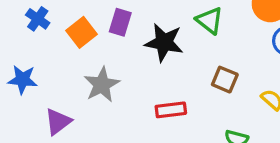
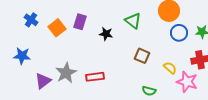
black star: (164, 42) -> (106, 34), size x0.6
gray star: (102, 85) -> (66, 73), moved
red rectangle: (171, 110) -> (95, 77), moved

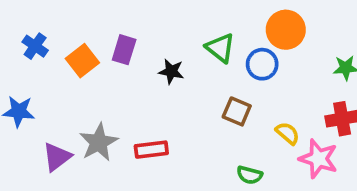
blue circle: (179, 33) -> (262, 64), moved

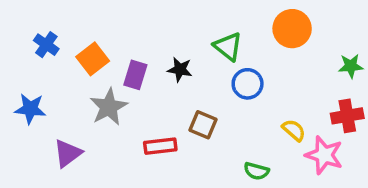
purple rectangle: (124, 50) -> (135, 75), moved
blue circle: (262, 64) -> (248, 84), moved
brown square: (237, 111) -> (203, 125), moved
gray star: (99, 142) -> (109, 107), moved

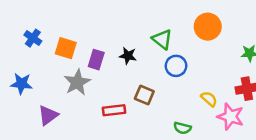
orange square: (93, 59) -> (66, 48), turned -35

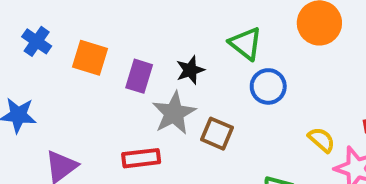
black star: (128, 56) -> (190, 70), turned -30
gray star: (77, 82) -> (174, 113), moved
red rectangle: (114, 110) -> (141, 158), moved

